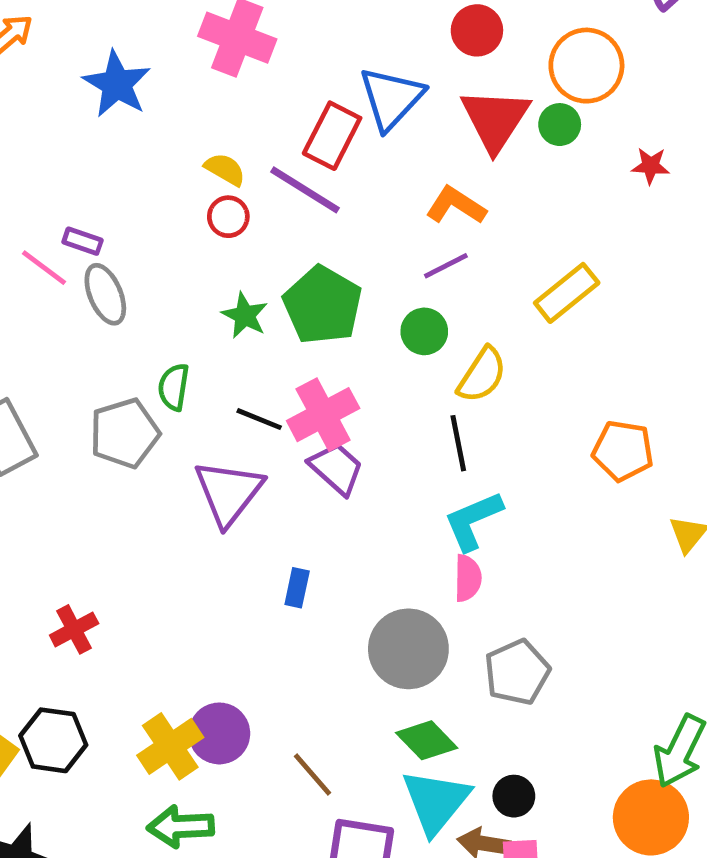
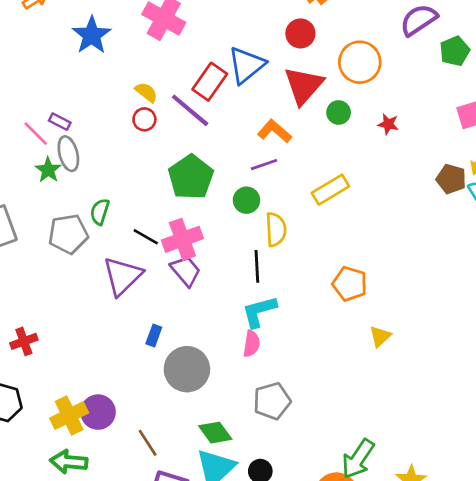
green circle: (560, 125) -> (339, 112), moved
green star: (245, 315) -> (48, 170), moved
yellow semicircle: (482, 375) -> (276, 229), turned -44
gray circle: (408, 649) -> (187, 369), moved

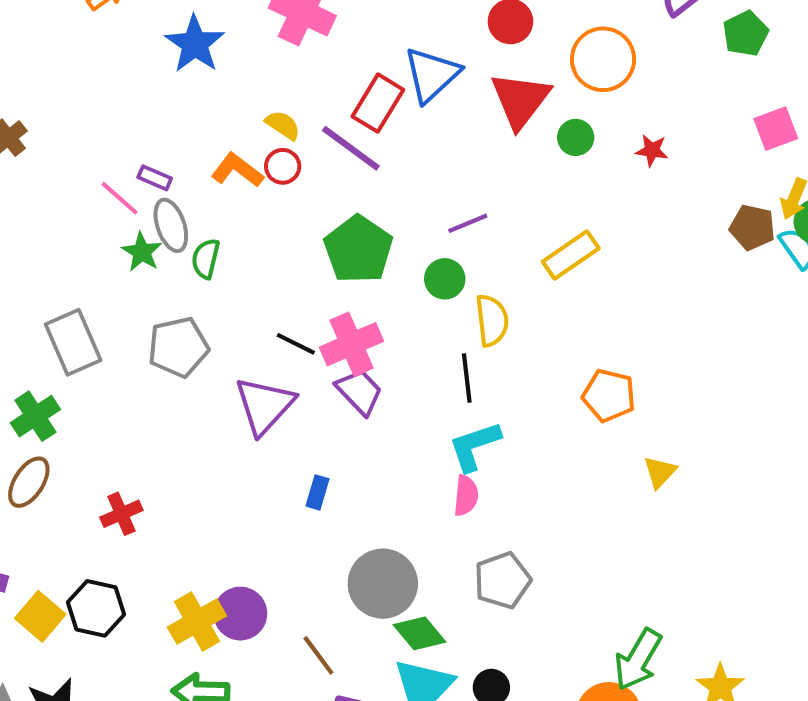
orange L-shape: (274, 131) -> (237, 170), moved
green semicircle: (100, 212) -> (206, 259), moved
gray circle: (187, 369) -> (383, 584), moved

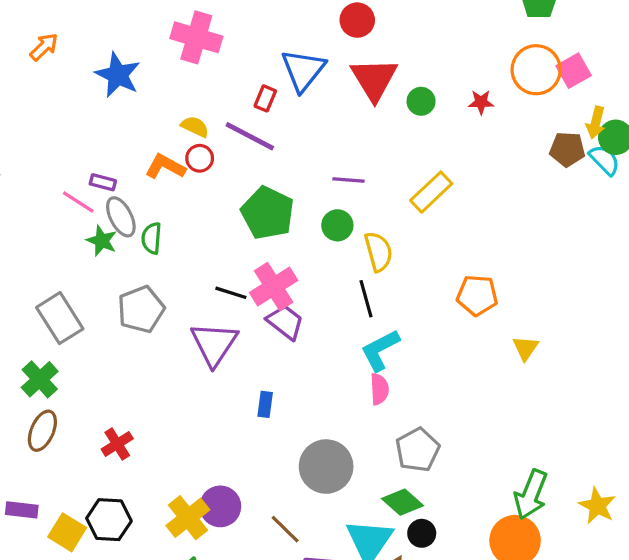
orange circle: (603, 59) -> (536, 70), moved
red rectangle: (378, 103) -> (265, 98), size x0.6
purple line: (468, 223) -> (348, 180), turned 36
green diamond: (420, 633) -> (403, 502), moved

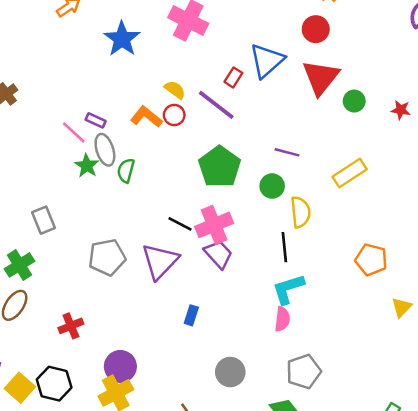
gray pentagon: (141, 309) -> (107, 257), moved
gray rectangle: (60, 318) -> (44, 220), size x0.7
gray circle: (326, 467) -> (230, 372), size x0.7
purple circle: (220, 506) -> (120, 366), moved

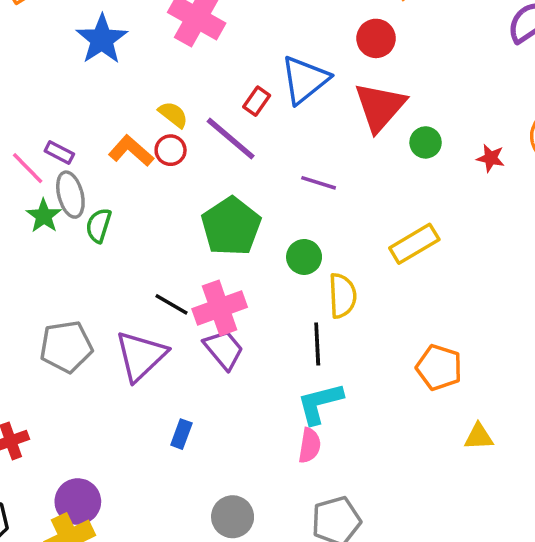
purple line: (287, 152) -> (319, 183), moved
yellow triangle: (402, 307) -> (479, 437), turned 40

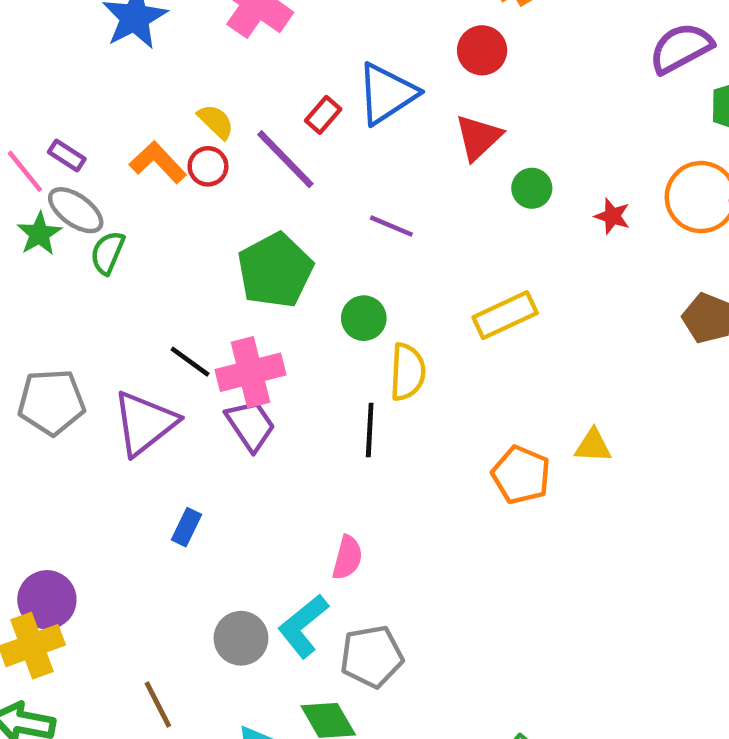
red triangle: (380, 107) -> (478, 137), size x0.7
gray ellipse: (70, 195) -> (76, 210), turned -45
cyan L-shape: (320, 403) -> (303, 626), moved, turned -30
yellow triangle: (479, 437) -> (593, 446), moved

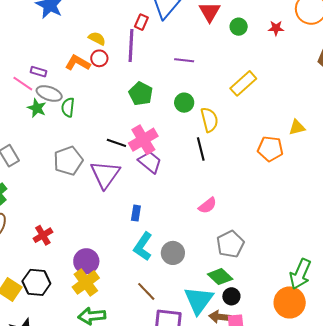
purple line: (285, 159) -> (131, 45), turned 64
green pentagon: (275, 270) -> (141, 94), size x0.7
gray pentagon: (51, 402) -> (68, 161), moved
pink semicircle: (347, 558) -> (208, 206), turned 54
cyan L-shape: (303, 626) -> (143, 246), moved

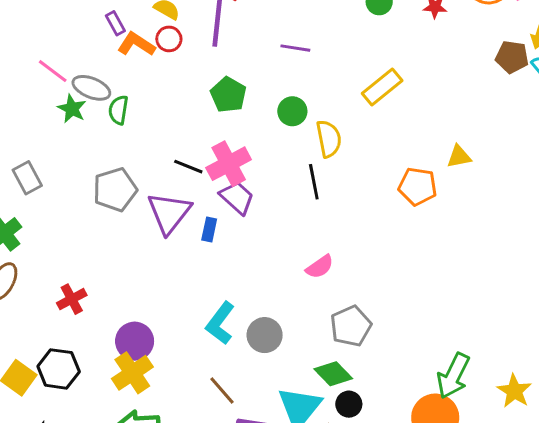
purple rectangle: (38, 72) -> (115, 23), moved, turned 42
blue rectangle: (136, 213) -> (209, 230), moved

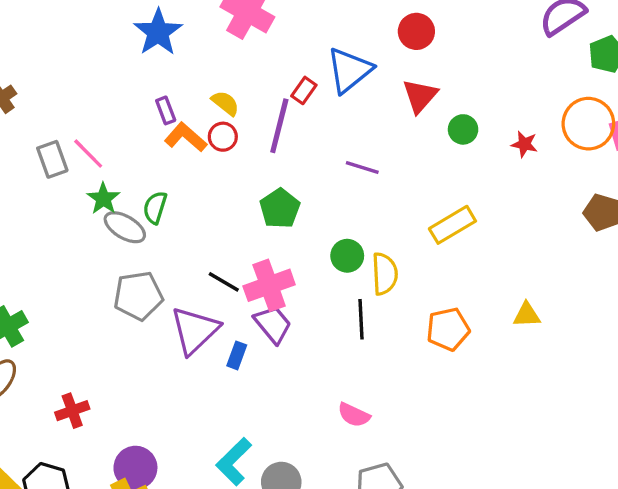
gray ellipse: (91, 88) -> (125, 227), moved
green circle: (292, 111) -> (347, 256), moved
gray rectangle: (27, 178) -> (52, 159), moved
orange pentagon: (418, 186) -> (448, 329), moved, turned -30
pink semicircle: (320, 267) -> (354, 415), turned 52

